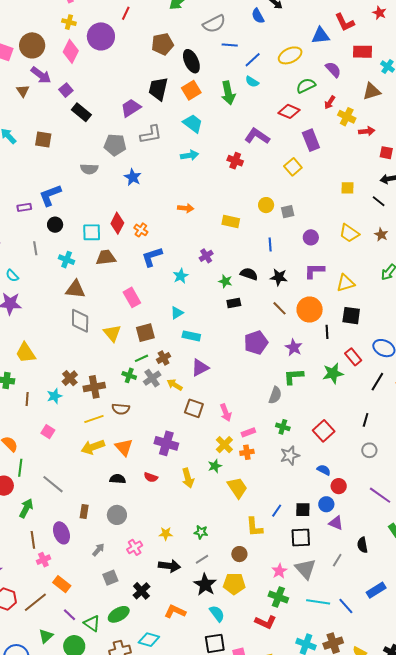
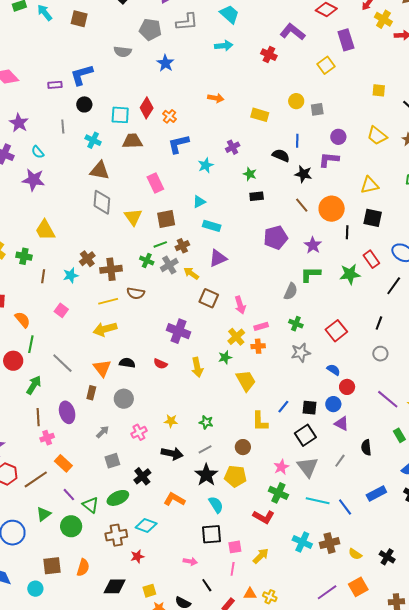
purple L-shape: (314, 271) -> (329, 160), moved
black semicircle: (249, 274) -> (281, 155), moved
orange triangle: (124, 447) -> (102, 368), moved
black square: (301, 537) -> (305, 435), turned -35

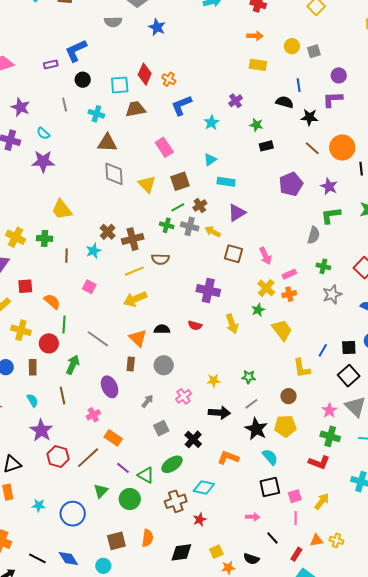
orange arrow: (216, 98) -> (255, 36), moved
gray cross: (169, 265) -> (190, 226), turned -36
brown line: (38, 417) -> (62, 396), moved

